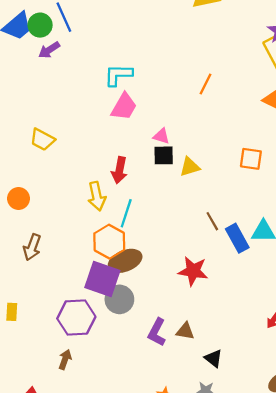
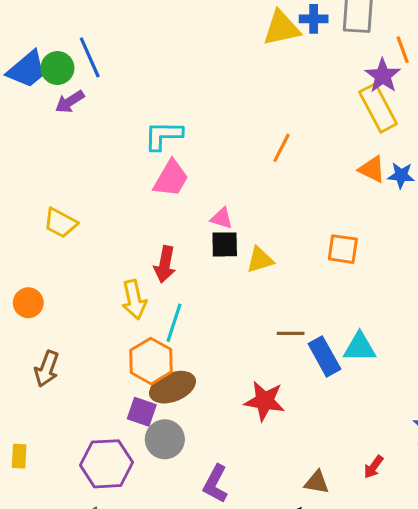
brown line: (212, 221) -> (291, 333), turned -60
purple square: (102, 279) -> (142, 412), size x0.6
brown triangle: (185, 331) -> (317, 482), moved

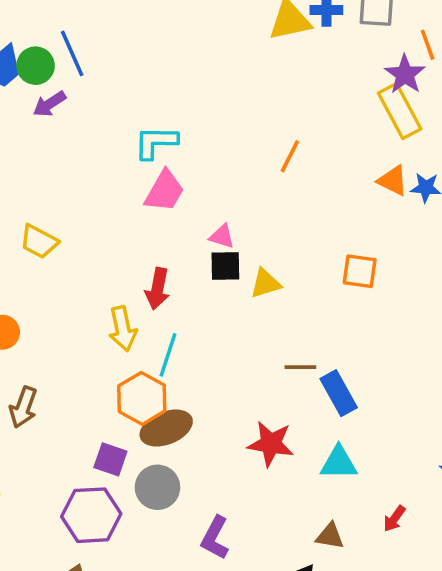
cyan triangle: (360, 347) -> (339, 463), moved
purple square: (142, 412) -> (110, 459), moved

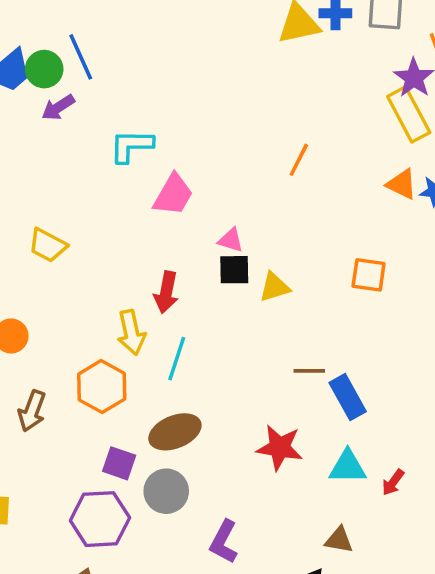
cyan L-shape: (156, 142) -> (131, 146), moved
orange hexagon: (142, 398) -> (102, 387), moved
red arrow: (394, 519) -> (393, 482), moved

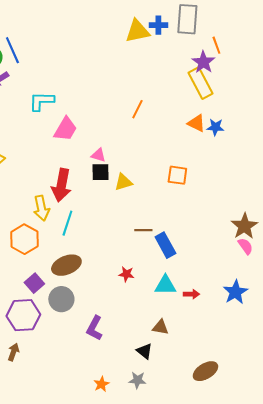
red arrow: (166, 292) -> (61, 185), size x1.4
red star: (280, 448) -> (126, 274), size x0.6
purple square: (119, 463) -> (34, 283), turned 30
red arrow: (393, 482) -> (191, 294), turned -126

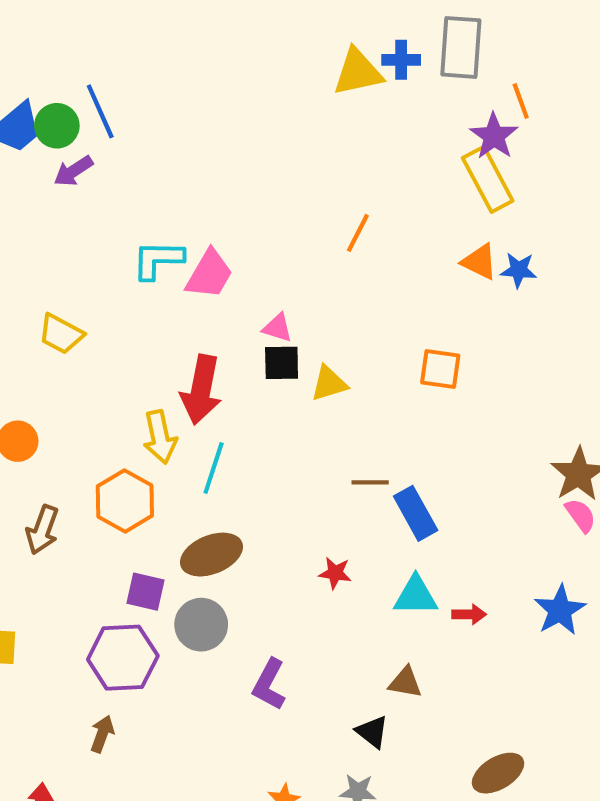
cyan L-shape: (41, 101) -> (158, 260), moved
purple square: (34, 283) -> (145, 592), turned -36

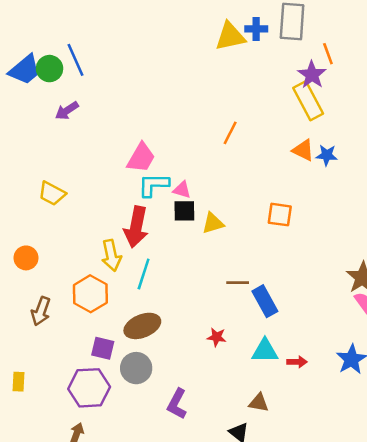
purple arrow: (73, 171) -> (67, 111), moved
cyan L-shape: (158, 260) -> (153, 185), moved

